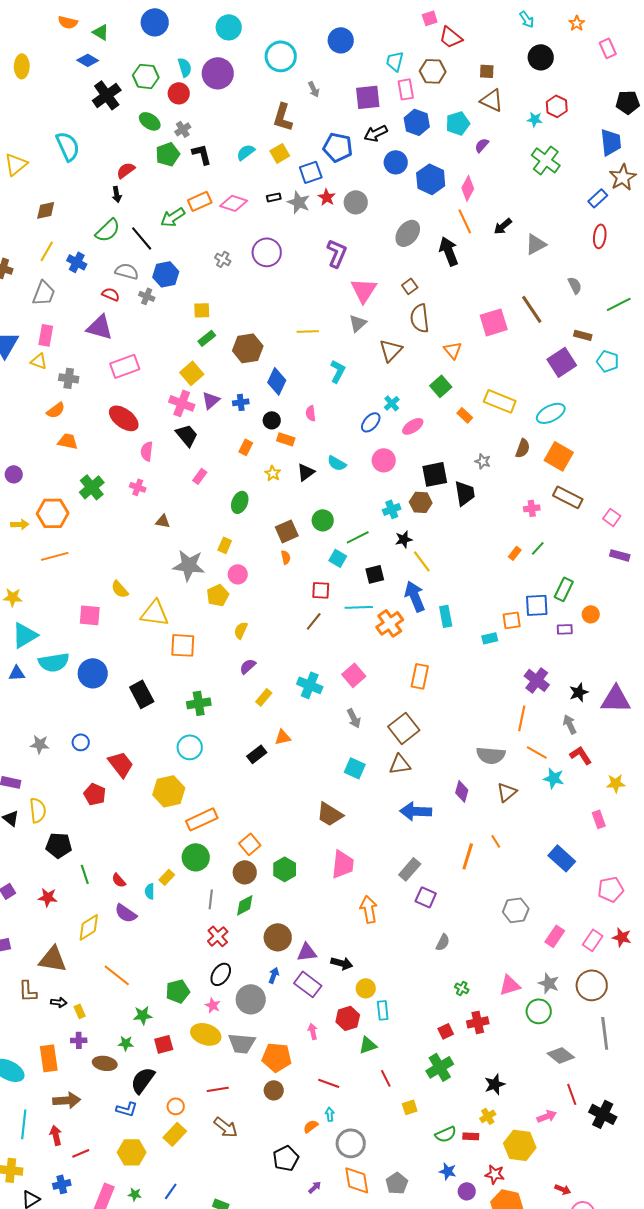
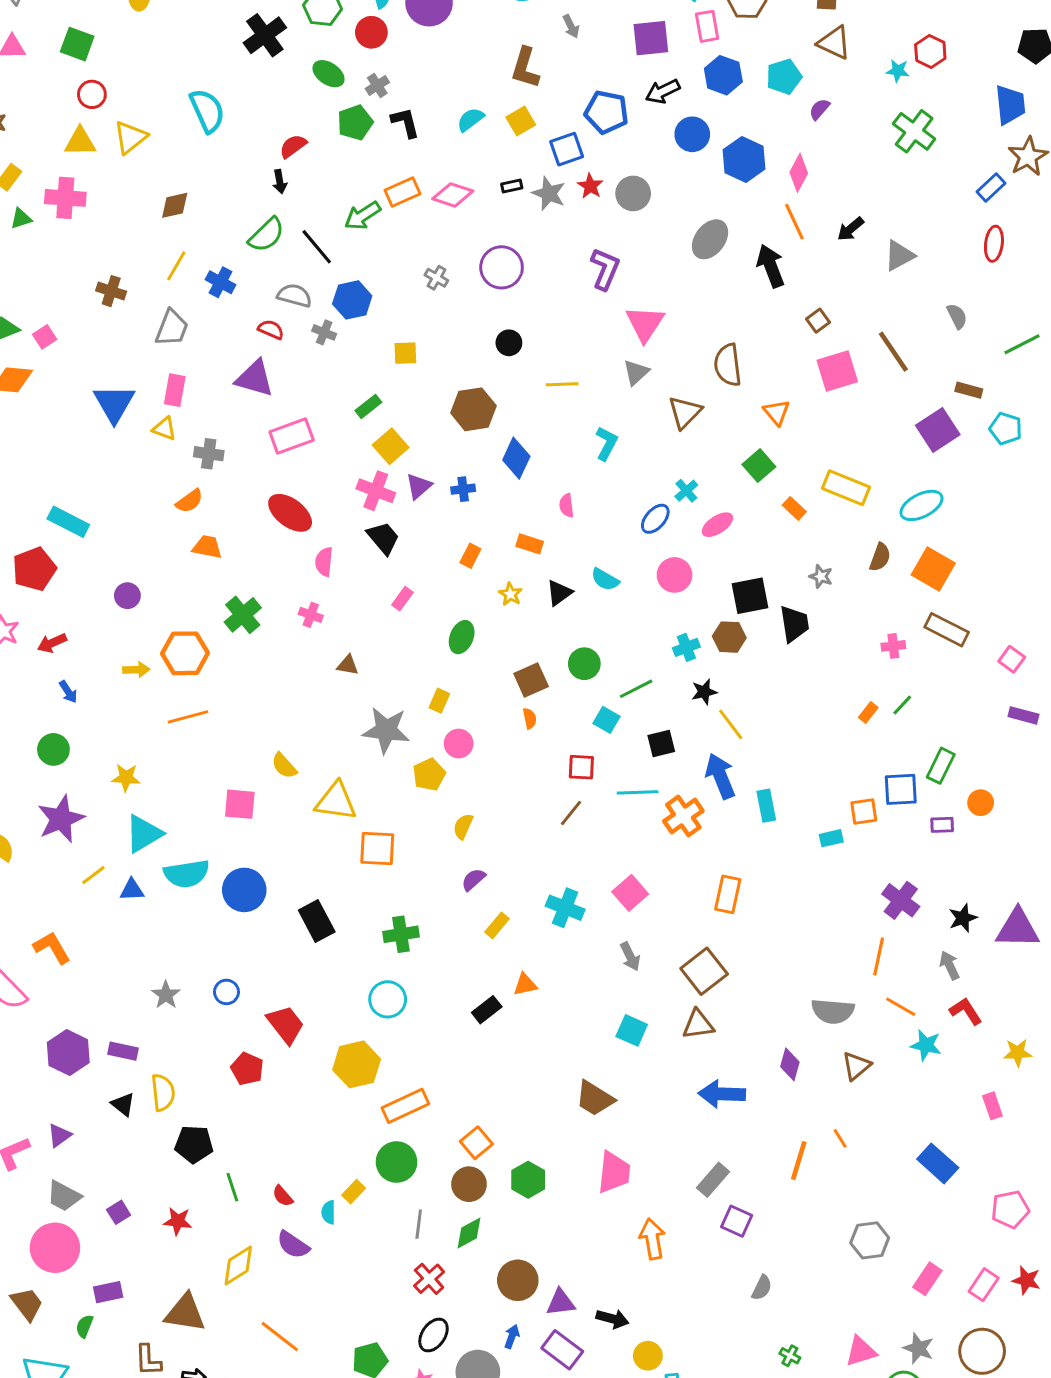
brown square: (410, 286) -> (818, 321), moved
green rectangle: (207, 338) -> (368, 406), moved
black circle: (272, 420) -> (509, 343), moved
gray star: (40, 744) -> (166, 995), turned 30

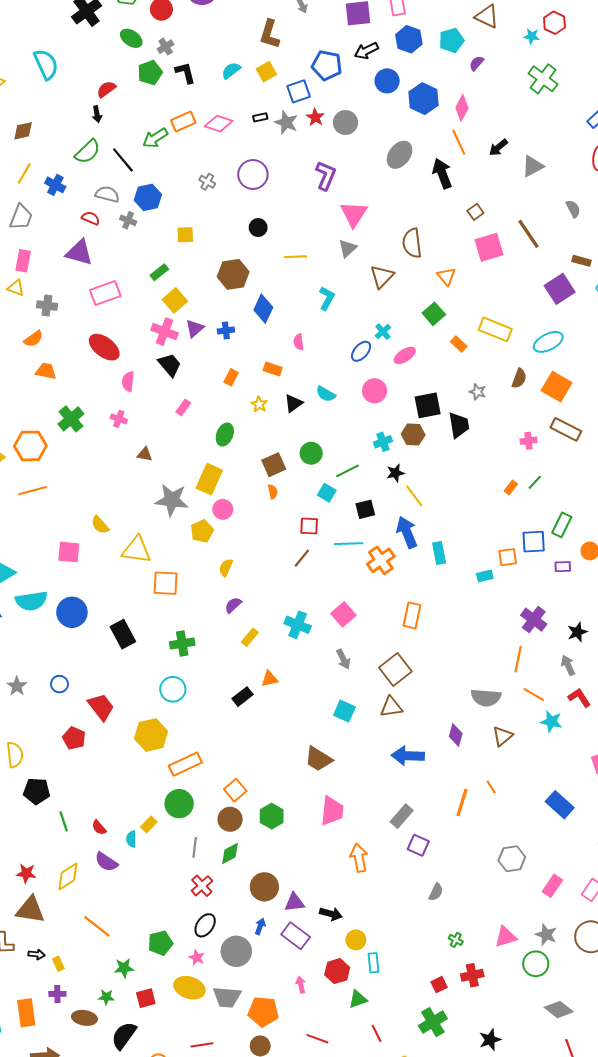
yellow rectangle: (439, 701) -> (209, 479), size x1.8
red star: (178, 1221) -> (26, 873), moved

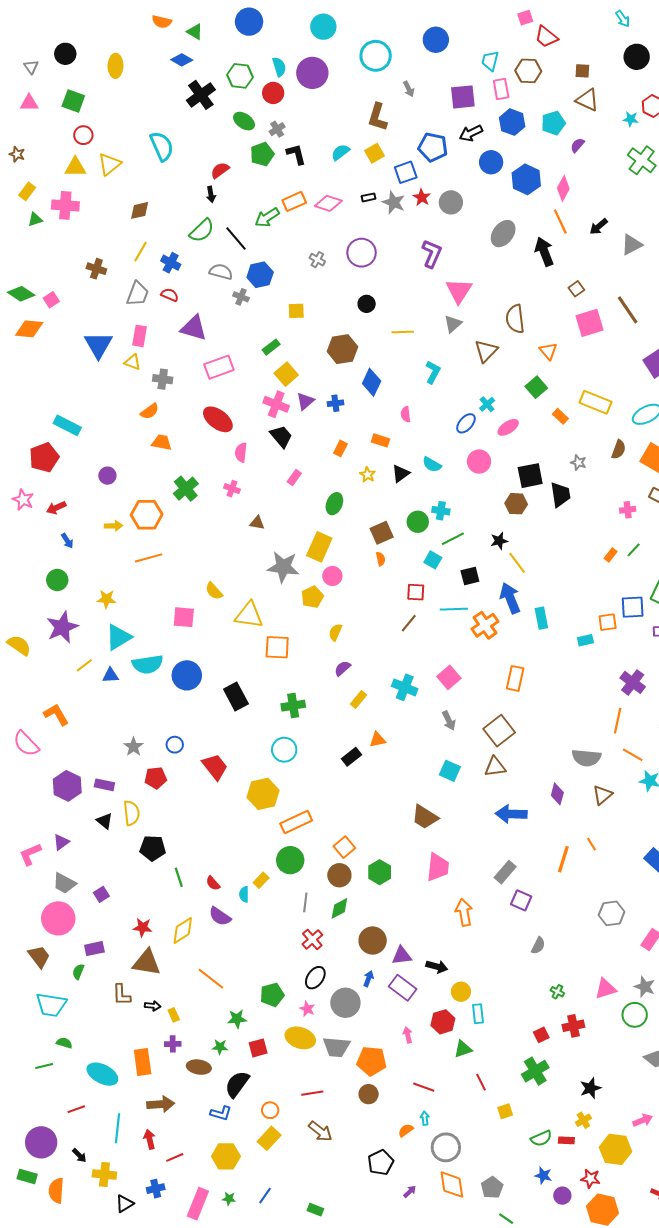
red semicircle: (91, 218) -> (170, 295), moved
cyan cross: (383, 442) -> (441, 511), moved, turned 30
red pentagon: (74, 738) -> (156, 778), moved, turned -30

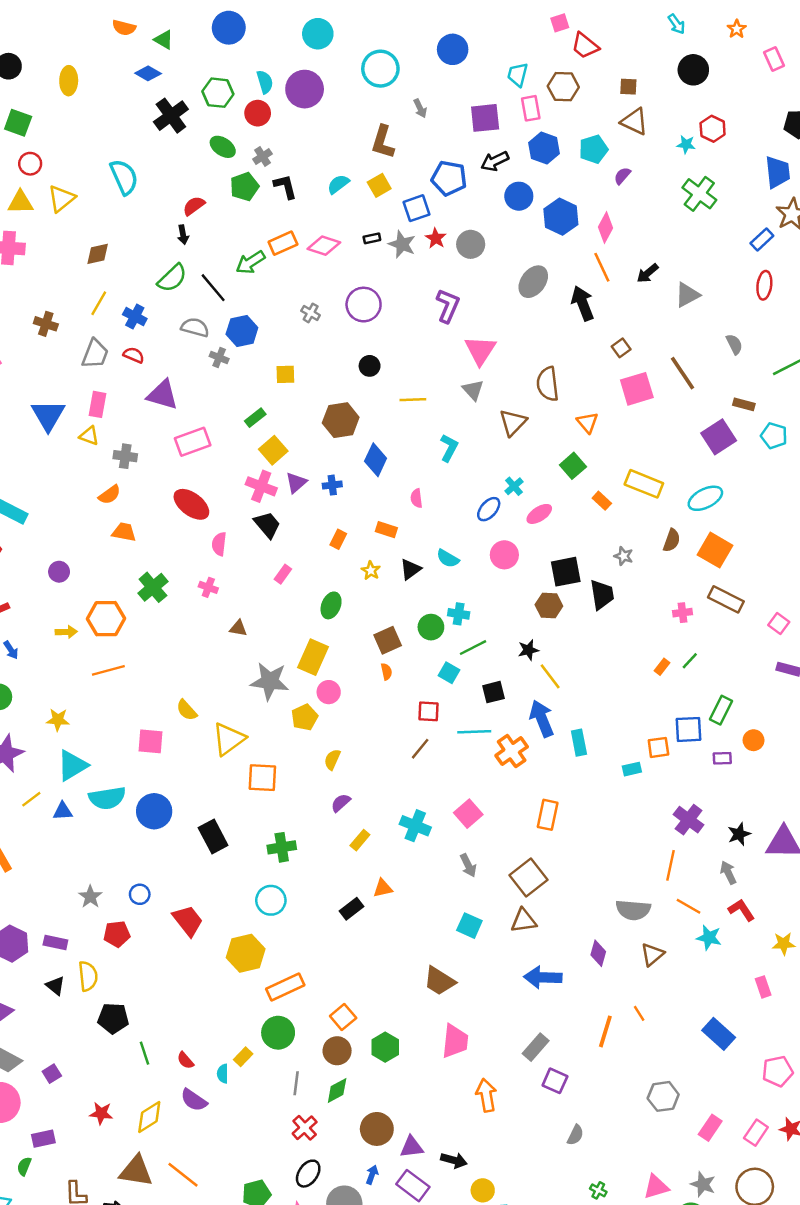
gray triangle: (453, 324) -> (473, 390), turned -30
yellow triangle: (249, 615) -> (229, 739), turned -44
brown triangle: (147, 963) -> (136, 1171), moved

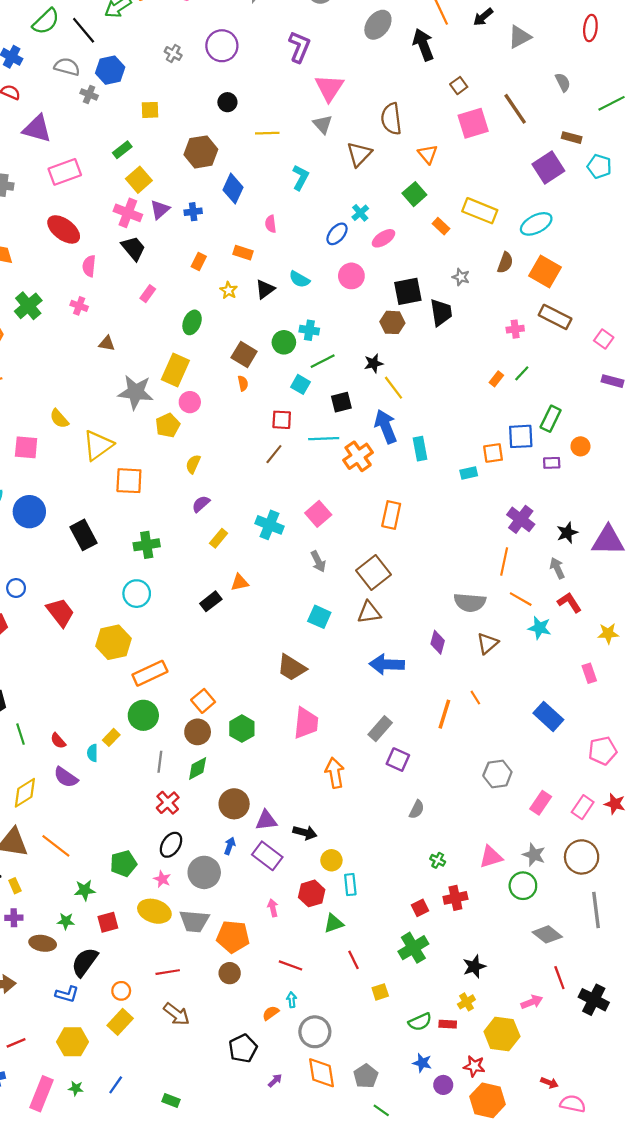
brown square: (388, 640) -> (244, 355), turned -35

